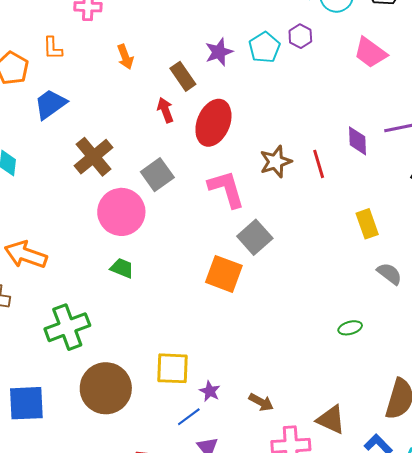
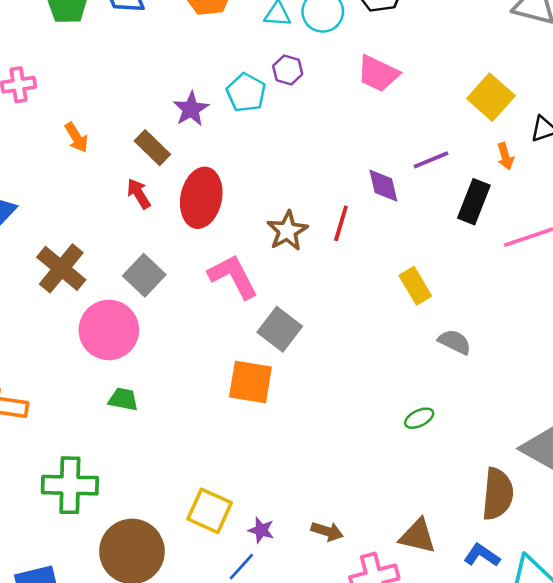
red line: (319, 164) -> (341, 223), turned 44
green cross: (67, 327) -> (70, 485), turned 33
yellow square: (172, 368) -> (210, 511), turned 33

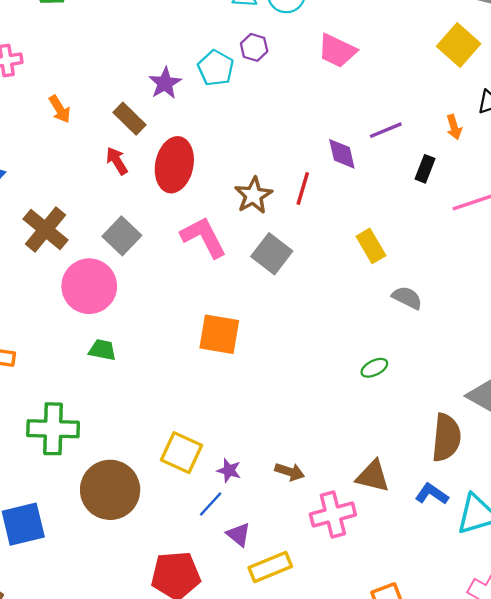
yellow square: (491, 97) -> (459, 45), moved
black rectangle: (474, 202) -> (425, 169), size x0.7
gray square: (280, 329) -> (272, 254), moved

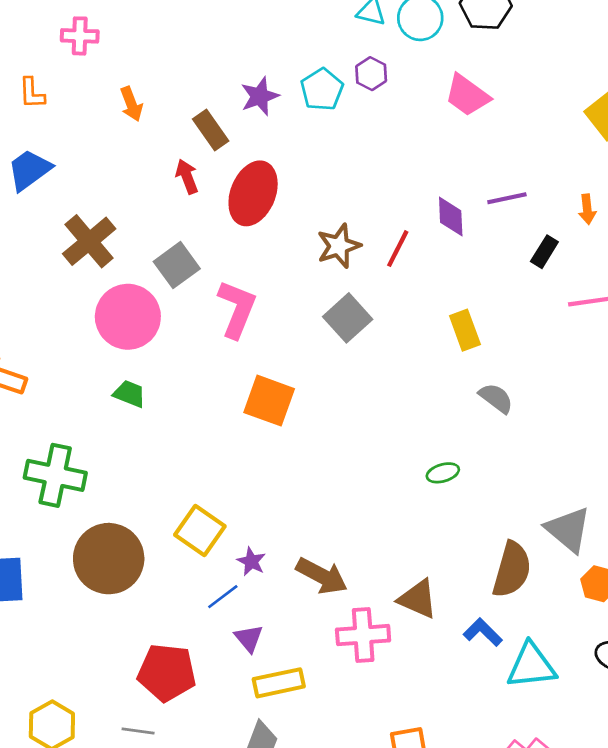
pink L-shape: (204, 237) -> (237, 309), moved, turned 39
brown arrow: (290, 472) -> (322, 576), size x1.5

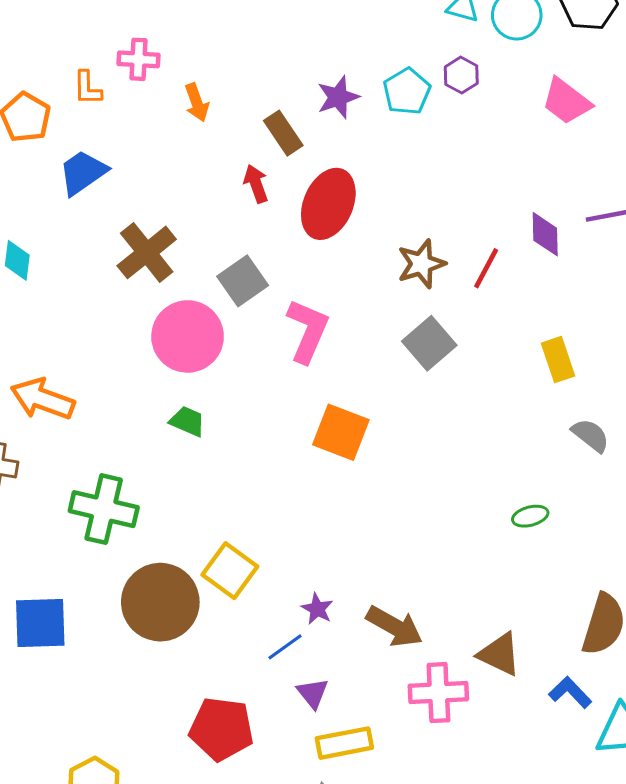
pink cross: (80, 36) -> (139, 59), moved
yellow square: (200, 530) -> (230, 571), moved

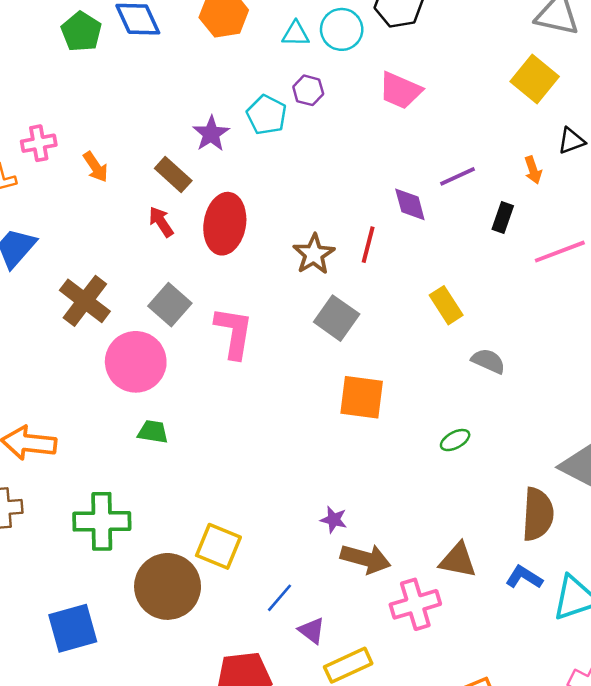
orange square: (341, 432) -> (362, 397), moved
purple star: (317, 609) -> (334, 520), moved

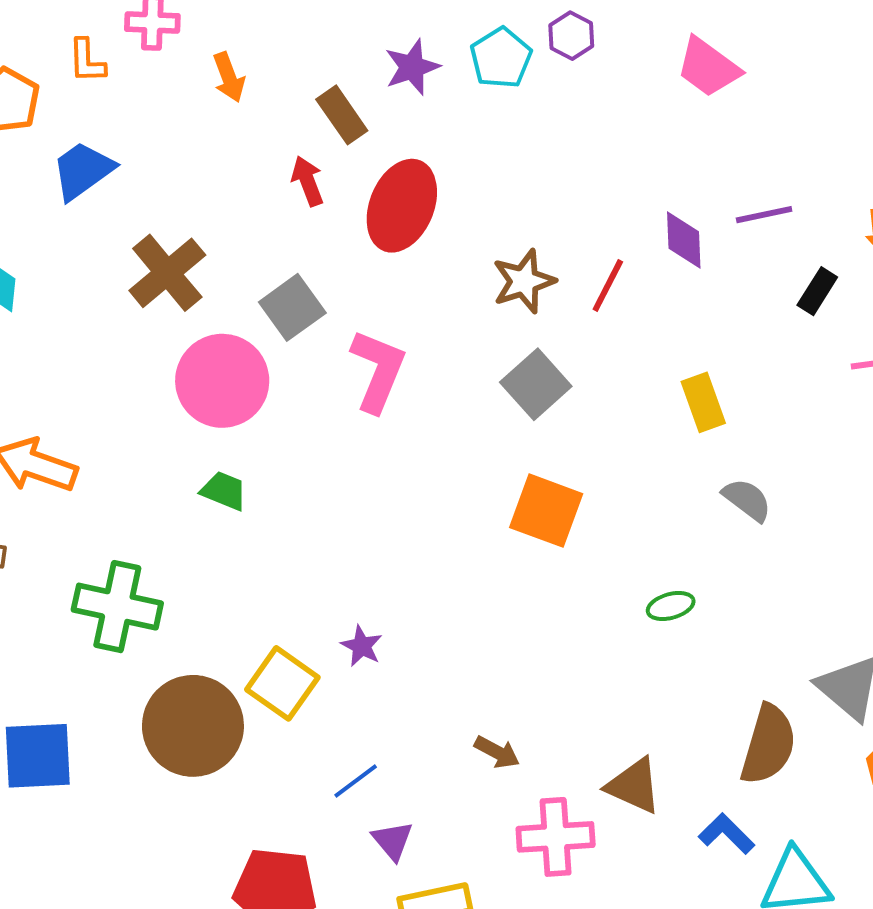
purple star: (334, 520) -> (362, 646), moved
brown arrow: (366, 559) -> (497, 752), size x0.6

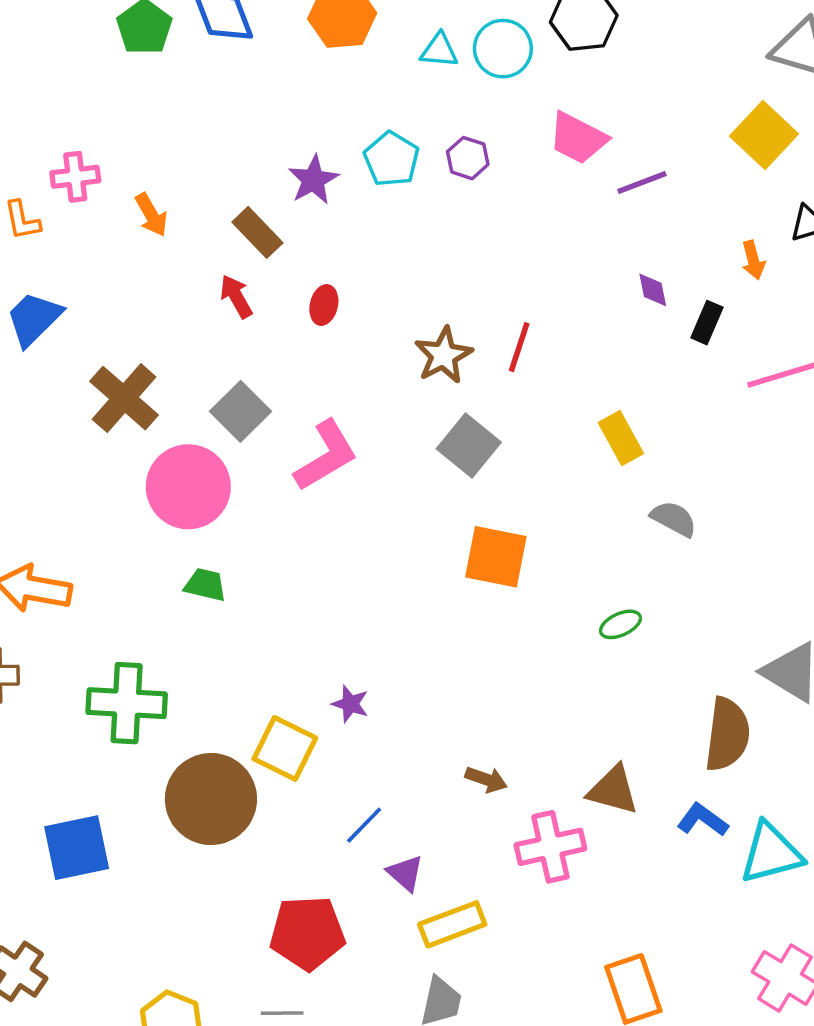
purple hexagon: (571, 36) -> (468, 158), moved
red ellipse: (402, 206) -> (324, 305), size x0.5
purple line: (764, 215) -> (642, 182), moved
purple diamond: (684, 240) -> (653, 290), moved, size x0.7
pink L-shape: (378, 371) -> (326, 456), turned 46

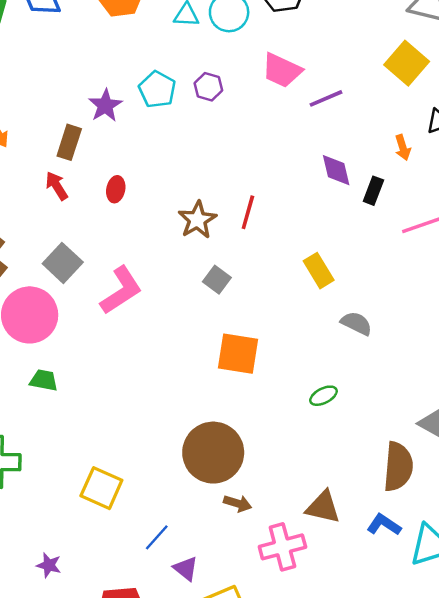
brown rectangle: (257, 232) -> (69, 142), turned 64
purple diamond: (653, 290) -> (336, 170), size x1.4
gray square: (469, 445) -> (217, 280), size x0.7
purple star: (350, 704) -> (49, 565), moved
brown circle: (211, 799) -> (213, 453), moved

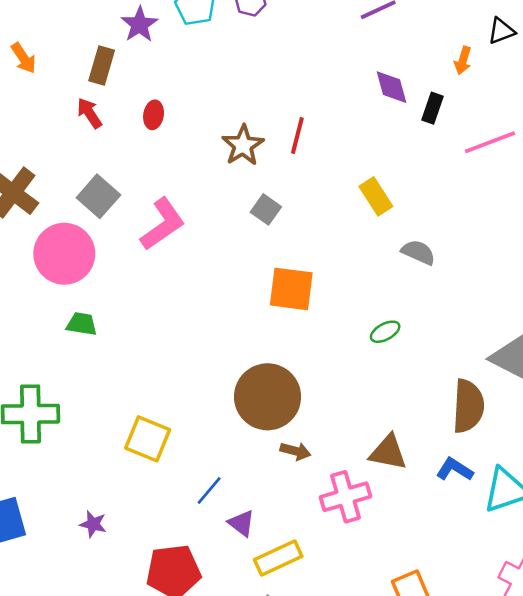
orange arrow: (403, 148) -> (463, 60), turned 35

